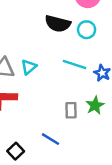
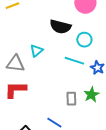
cyan circle: (87, 30) -> (84, 40), moved
cyan triangle: (29, 67) -> (36, 51), moved

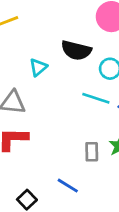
cyan triangle: (36, 51) -> (38, 67), moved

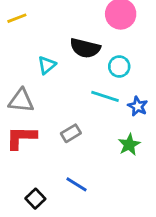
gray rectangle: (92, 152) -> (71, 133), moved, turned 60

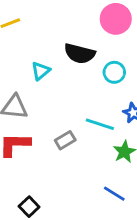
cyan line: (105, 96) -> (100, 124), moved
blue line: (77, 184) -> (114, 194), moved

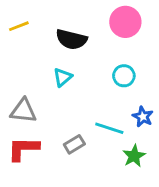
black semicircle: (80, 54) -> (71, 39), moved
cyan triangle: (41, 71) -> (63, 77), moved

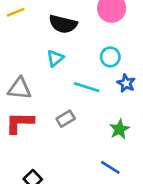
blue star: (143, 117) -> (126, 83), moved
cyan line: (109, 128) -> (87, 87), moved

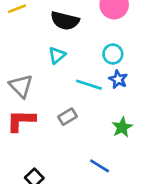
blue star: (126, 83) -> (118, 79), moved
gray triangle: (20, 88) -> (21, 86), turned 40
blue line: (110, 167) -> (100, 166), moved

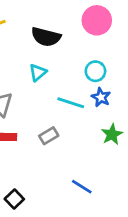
green star: (122, 127) -> (112, 134), moved

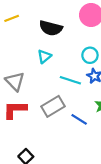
gray rectangle: (49, 136) -> (53, 106), size x1.5
blue line: (82, 187) -> (79, 119), moved

